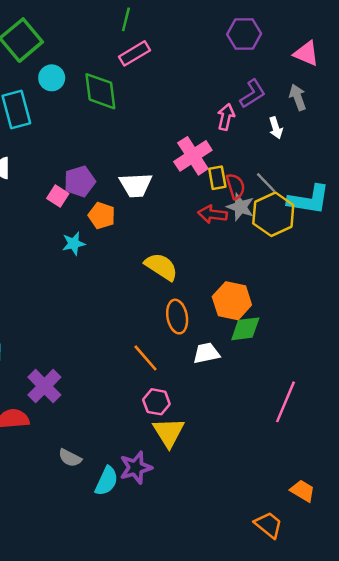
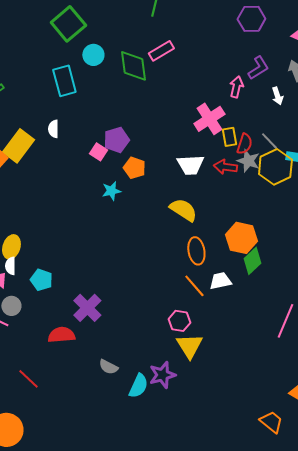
pink rectangle: (135, 53) -> (161, 51), moved
white trapezoid: (136, 185) -> (190, 165), moved
red semicircle: (236, 186) -> (244, 144), turned 35
green diamond: (245, 329) -> (252, 261), turned -36
orange line: (145, 358) -> (194, 286), moved

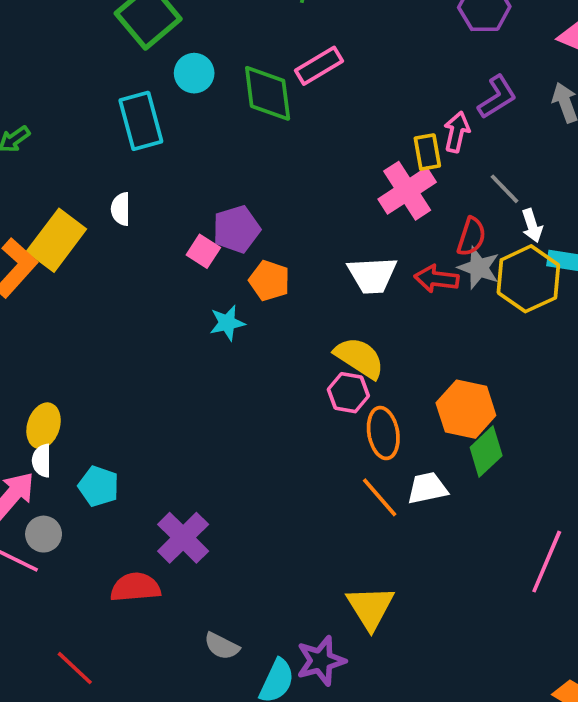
white arrow: (277, 96) -> (532, 226), moved
yellow rectangle: (229, 137) -> (427, 152), moved
gray line: (269, 141) -> (504, 189), moved
pink hexagon: (179, 321) -> (348, 393), moved

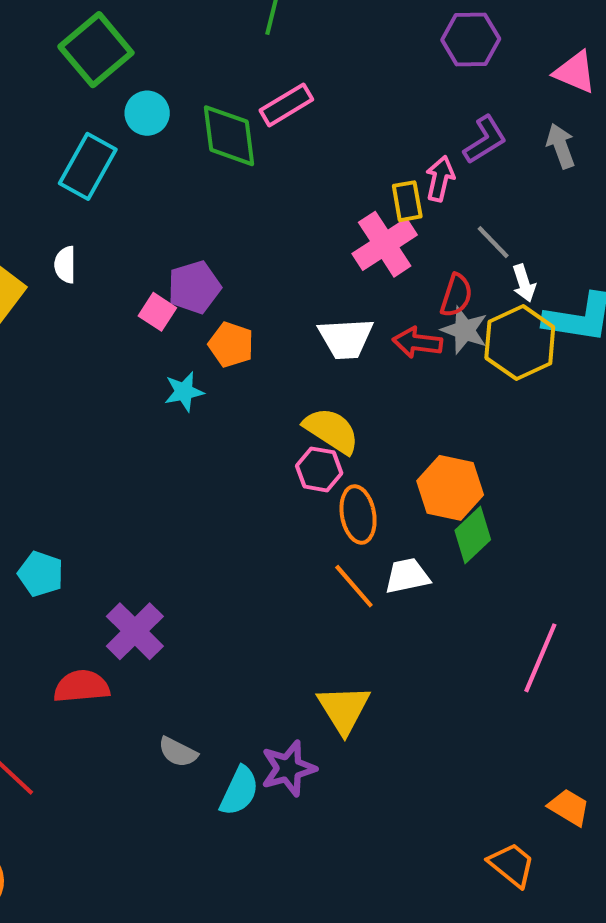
cyan rectangle: (141, 121) -> (88, 166), turned 44

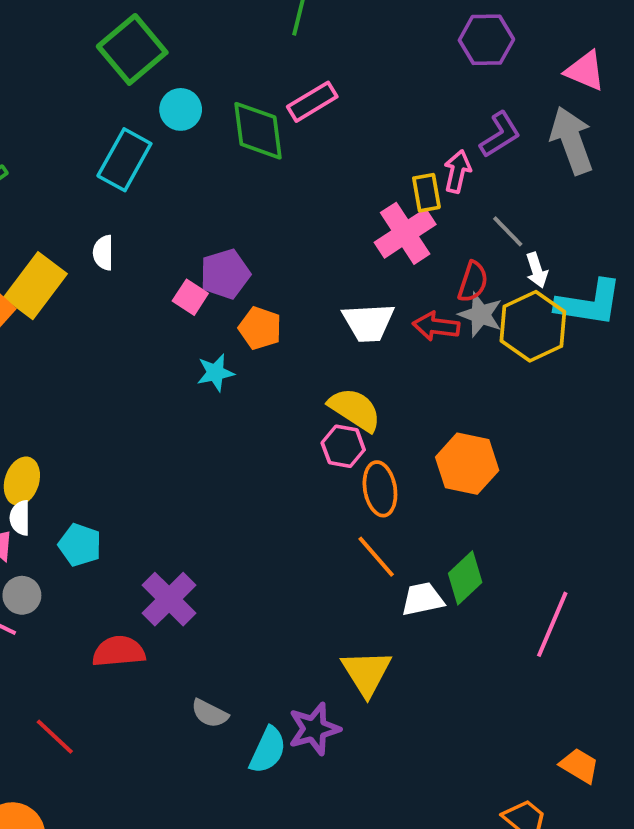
gray arrow: (561, 146) -> (572, 140), size x1.6
green diamond: (473, 535) -> (465, 578), moved
white trapezoid: (407, 576) -> (423, 599), moved

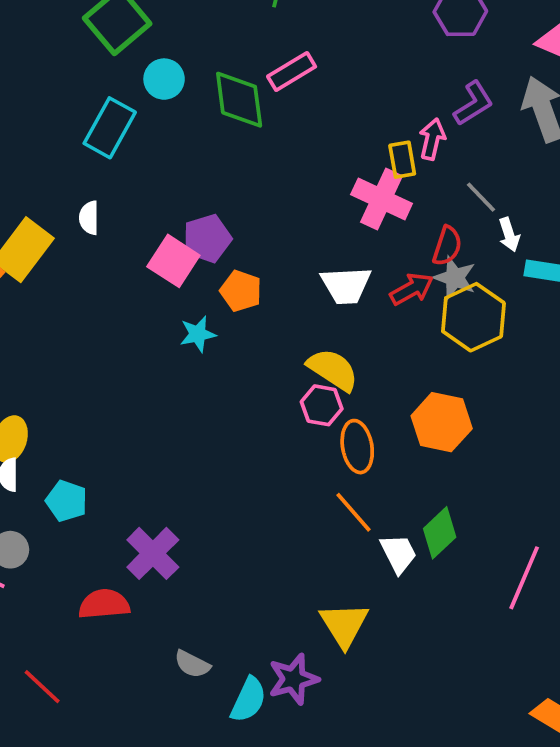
pink cross: (405, 233) -> (382, 199), turned -32
pink square: (190, 297) -> (173, 261), size x1.5
red arrow: (436, 326) -> (412, 289), turned 144
yellow hexagon: (533, 326) -> (473, 317), moved
white trapezoid: (423, 599) -> (398, 553), turned 75

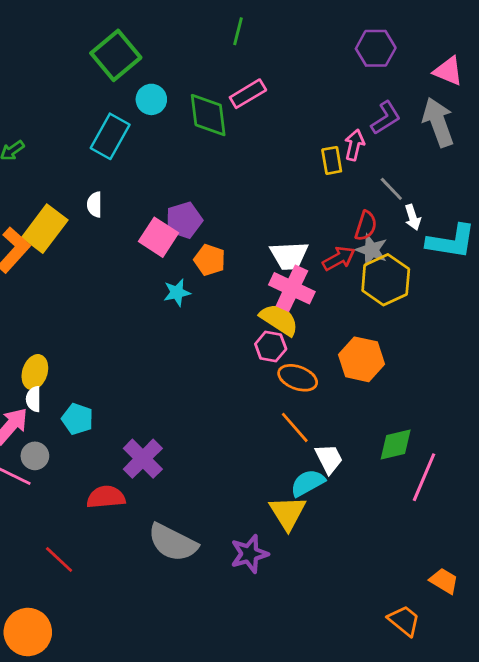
pink cross: (382, 199) -> (292, 288), moved
orange ellipse: (357, 447) -> (298, 378), turned -60
green diamond: (440, 533) -> (396, 445), moved, turned 30
gray semicircle: (192, 664) -> (173, 543), size x1.8
cyan semicircle: (248, 700) -> (308, 483), moved, turned -144

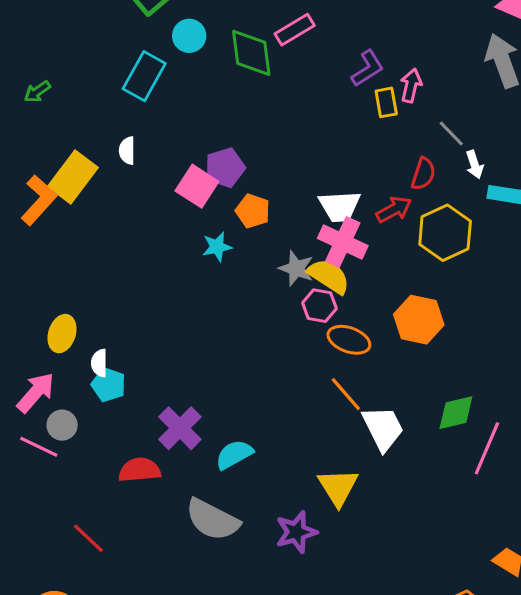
purple L-shape: (386, 118) -> (368, 68), moved
gray star: (371, 250) -> (296, 268), moved
white semicircle: (33, 399) -> (99, 363), moved
white trapezoid: (329, 459) -> (383, 428), size x1.4
cyan semicircle: (308, 483) -> (234, 455), moved

